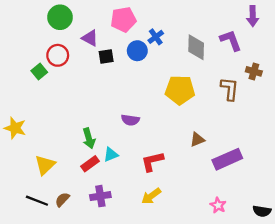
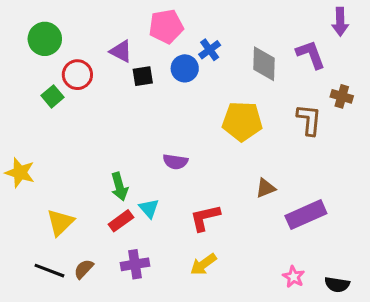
green circle: (60, 17) -> (45, 39), moved
cyan triangle: (111, 155) -> (149, 208), turned -49
black semicircle: (262, 211) -> (337, 285), moved

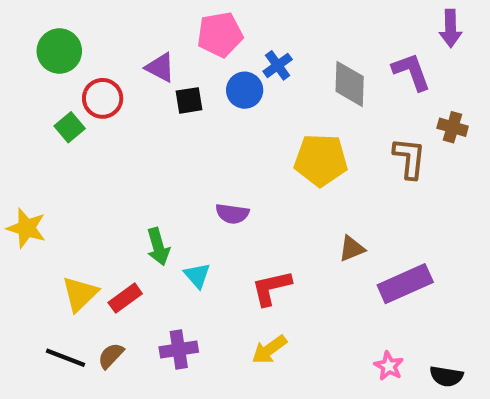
red rectangle: (121, 221) -> (125, 298), moved

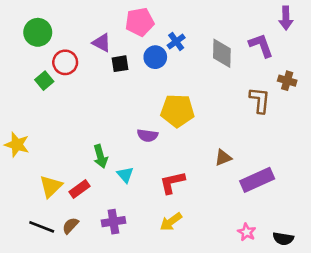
yellow pentagon: (321, 160) -> (177, 111), moved

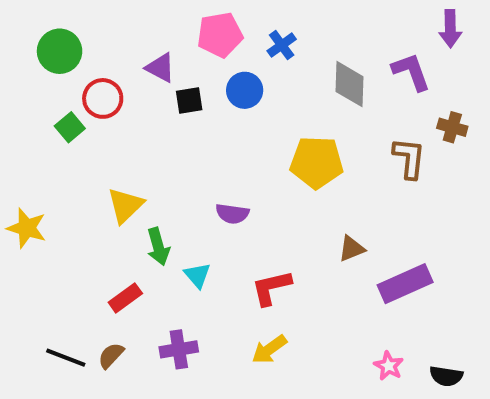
blue cross: (176, 41) -> (282, 45), moved
yellow pentagon: (177, 111) -> (317, 162), moved
yellow triangle: (51, 186) -> (125, 205), moved

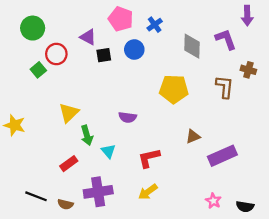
pink pentagon: (220, 35) -> (121, 19), turned 30
purple cross: (179, 349) -> (98, 192), size x1.4
brown semicircle: (111, 356) -> (65, 204), moved, turned -119

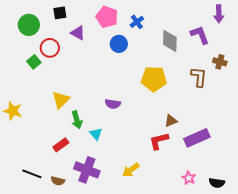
black square: (104, 55) -> (60, 13), moved
red L-shape: (149, 158) -> (159, 141), moved
purple cross: (98, 192) -> (87, 170), turned 30

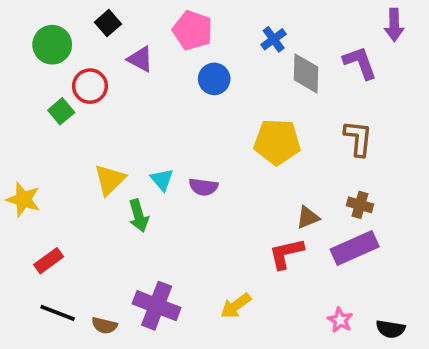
black square: (60, 13) -> (108, 23), turned -32
blue cross: (137, 22) -> (274, 39), moved
brown cross: (220, 62) -> (360, 205), moved
cyan triangle: (96, 134) -> (162, 180), moved
red rectangle: (61, 145) -> (49, 261), moved

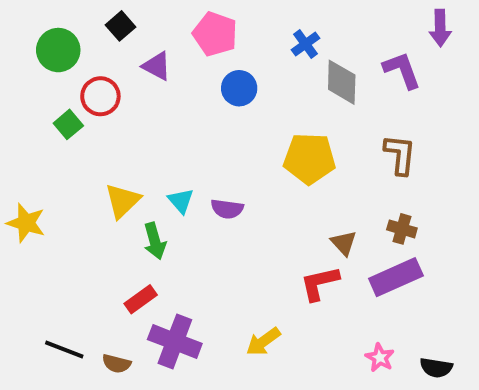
brown triangle: (308, 217) -> (344, 243), turned -50
red rectangle: (49, 261) -> (141, 299), moved

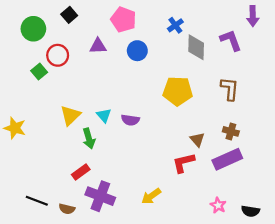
purple triangle: (157, 66) -> (98, 46), moved, turned -30

